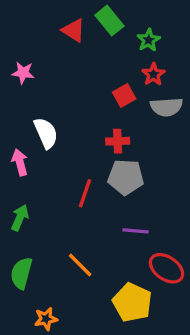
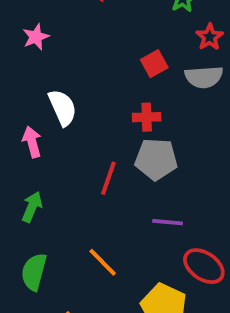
pink star: (23, 73) -> (36, 37), turned -30
red star: (153, 74) -> (210, 37), moved

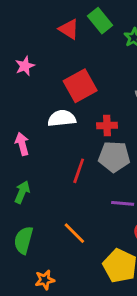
red square: (154, 64) -> (80, 86), moved, size x1.6
white semicircle: (63, 108) -> (62, 118), moved, turned -72

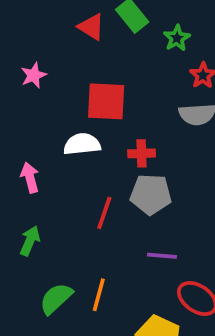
red square: (80, 86) -> (106, 101), turned 32
orange line: (74, 233) -> (99, 295), turned 60
green semicircle: (23, 240) -> (56, 299), moved, turned 32

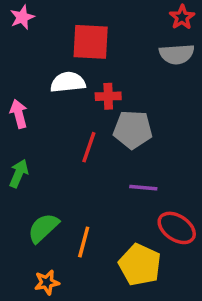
red cross: (142, 153) -> (108, 96), moved
orange line: (99, 295) -> (84, 242), moved

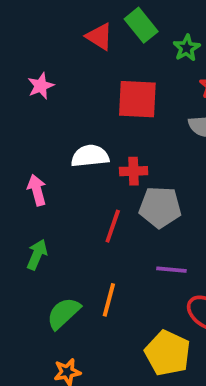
red square: (91, 42) -> (137, 99), moved
orange line: (84, 242) -> (109, 300), moved

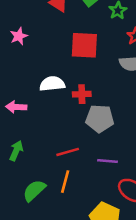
pink arrow: (37, 190) -> (16, 107), turned -72
red line: (113, 226) -> (68, 152), moved, turned 55

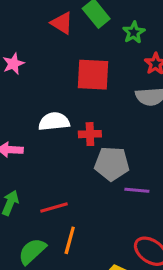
red line: (68, 152) -> (54, 207), moved
purple line: (107, 161) -> (137, 190), moved

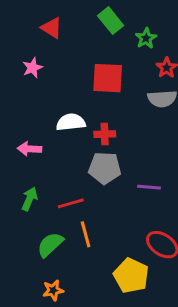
red triangle: (62, 23) -> (52, 28), moved
gray pentagon: (112, 164) -> (105, 168), moved
orange line: (70, 240) -> (86, 234), turned -30

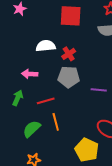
red cross: (105, 134) -> (69, 54), turned -32
pink arrow: (29, 149) -> (30, 74), moved

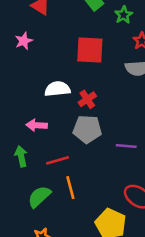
green arrow: (18, 98) -> (21, 156), turned -35

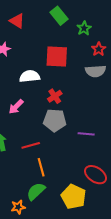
white semicircle: (57, 89) -> (30, 76), moved
pink arrow: (37, 125) -> (16, 107), moved, turned -49
green semicircle: (39, 197) -> (36, 191), moved

